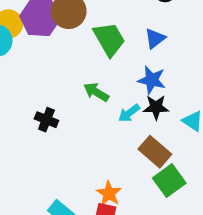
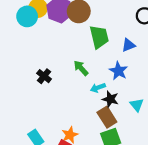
black star: (156, 107) -> (110, 99), moved

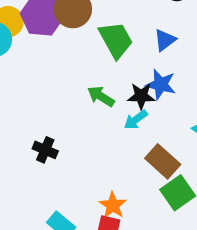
black cross: (44, 76) -> (45, 150), moved
black star: (110, 99) -> (141, 96), moved

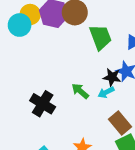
green arrow: (101, 96) -> (80, 91), moved
black cross: (45, 150) -> (43, 104), size x1.5

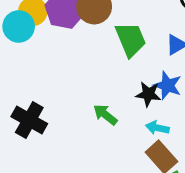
cyan arrow: (106, 92) -> (157, 128), moved, turned 42
black cross: (43, 104) -> (29, 120), moved

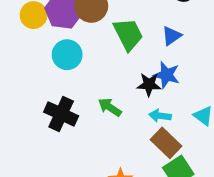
cyan circle: (19, 26) -> (67, 55), moved
black cross: (29, 120) -> (61, 114), moved

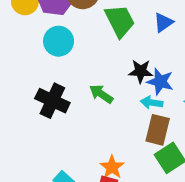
blue star: (166, 75) -> (160, 82), moved
brown rectangle: (166, 143) -> (158, 130), turned 60

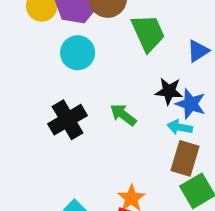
blue triangle: (163, 22) -> (198, 51), moved
black cross: (52, 101) -> (67, 120), turned 32

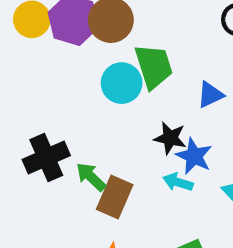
cyan circle: (78, 53) -> (122, 83), moved
green arrow: (123, 115) -> (91, 177), moved
brown rectangle: (185, 158) -> (115, 197), moved

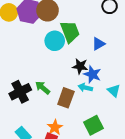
black cross: (46, 157) -> (20, 92), moved
brown rectangle: (115, 197) -> (66, 98), moved

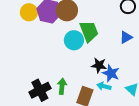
blue triangle: (98, 44) -> (126, 37), moved
green arrow: (43, 88) -> (62, 86), turned 56

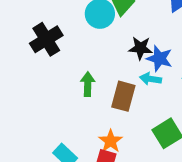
black cross: (40, 90) -> (46, 39), moved

